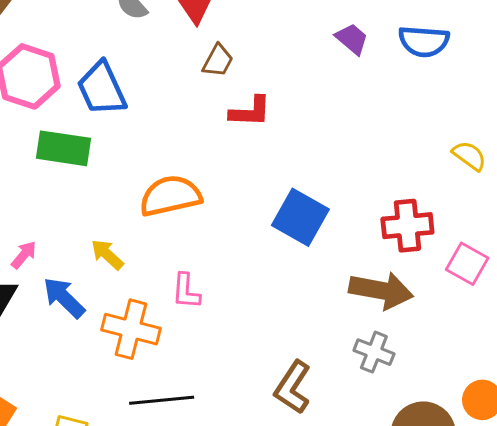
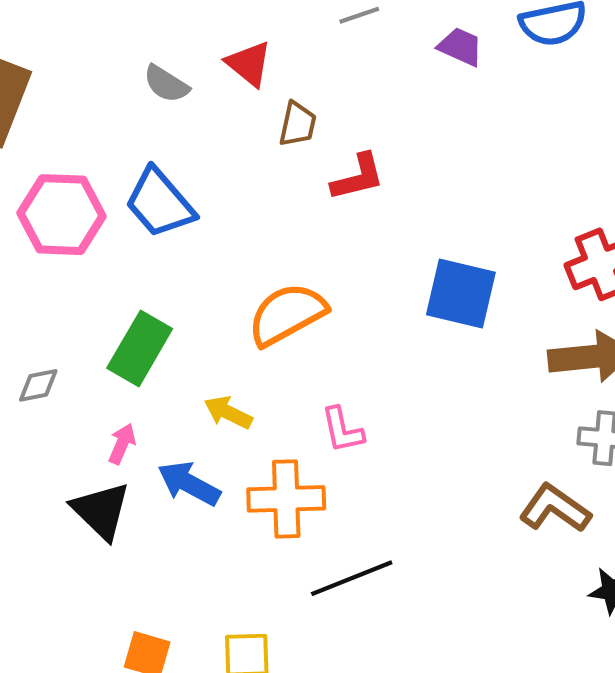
green rectangle: (64, 148) -> (140, 348), moved, turned -52
brown L-shape: (293, 387) -> (555, 508), moved, turned 108

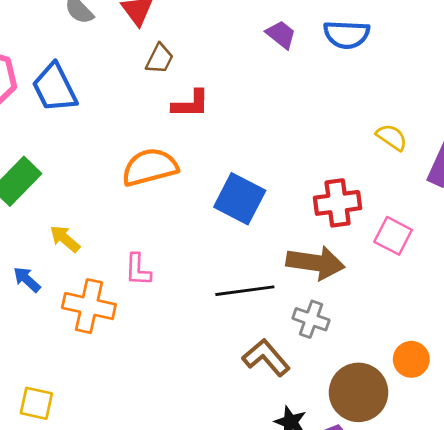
orange semicircle: (287, 314) -> (150, 167), moved
blue arrow: (189, 484) -> (27, 279), size x0.7
black line: (352, 578) -> (245, 291), moved

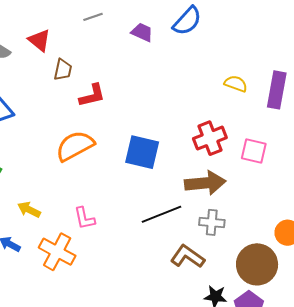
blue semicircle: (347, 34) -> (187, 21), turned -36
orange cross: (89, 306) -> (57, 252), turned 30

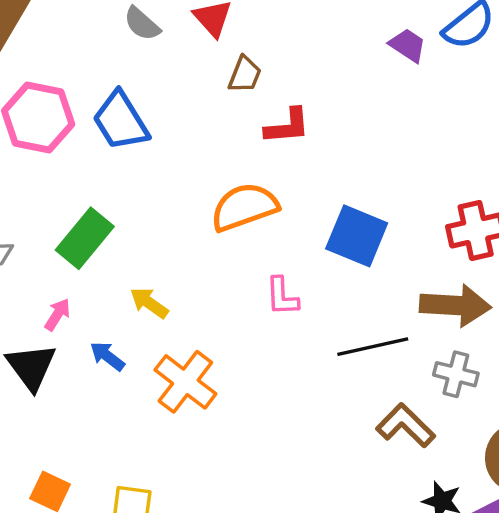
purple trapezoid: (142, 32) -> (408, 45), moved
pink L-shape: (84, 218) -> (282, 296), moved

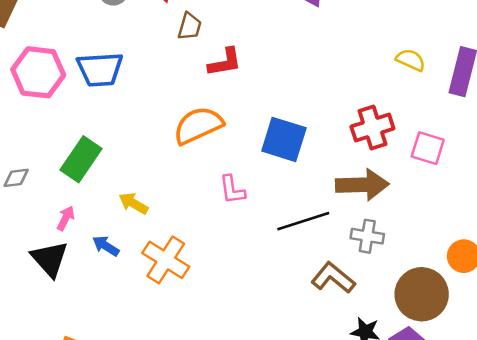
blue trapezoid: (121, 121) -> (100, 69), turned -57

